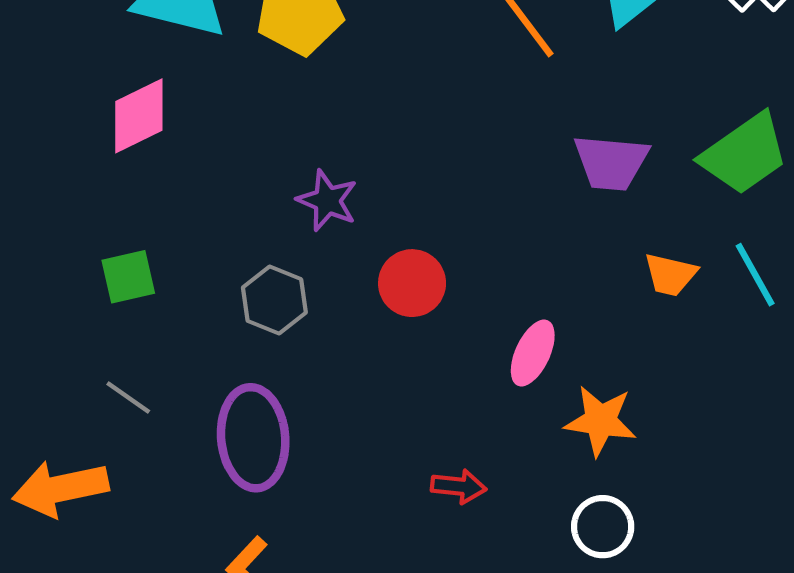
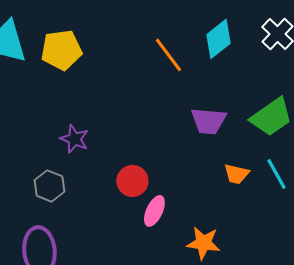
red circle: (412, 283) -> (132, 181), moved
pink ellipse: (533, 353) -> (154, 211), moved

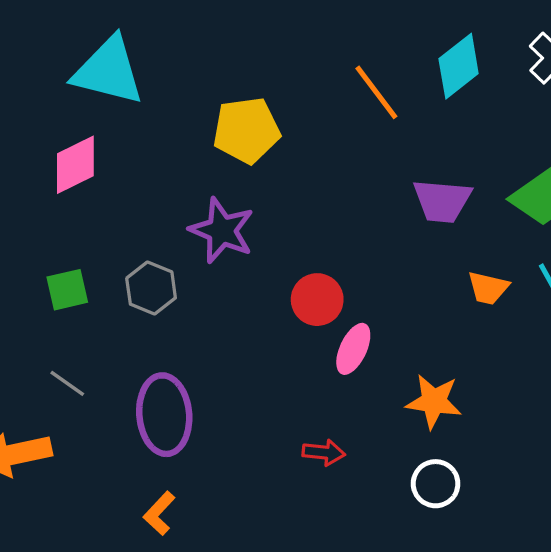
yellow pentagon: (61, 50) -> (246, 130), moved
purple star: (74, 139) -> (222, 230), size x1.4
gray hexagon: (49, 186) -> (151, 288), moved

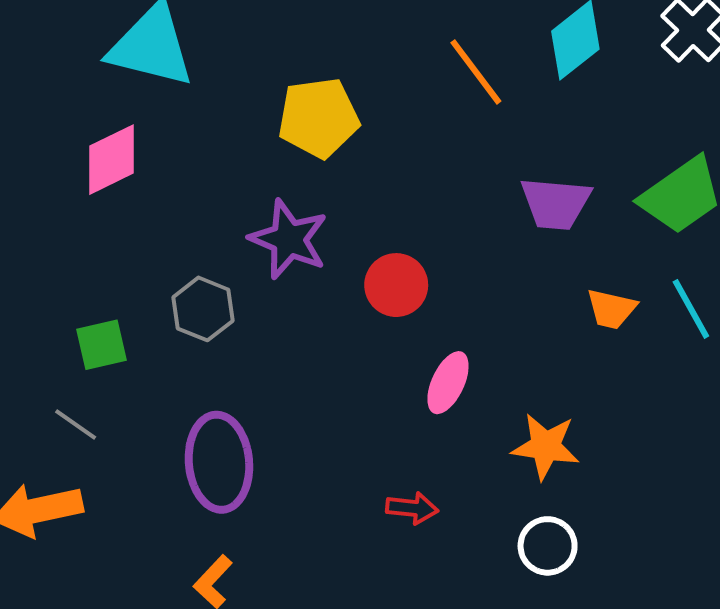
green square: (67, 290) -> (101, 345), moved
red circle: (317, 300) -> (396, 285), moved
gray line: (67, 383) -> (76, 424), moved

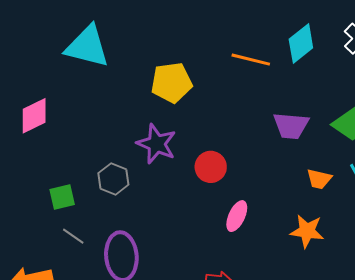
orange line: (476, 72) -> (251, 60), turned -39
pink diamond: (111, 160) -> (34, 116), moved
gray line: (76, 424) -> (73, 236), moved
orange star: (546, 446) -> (307, 231), moved

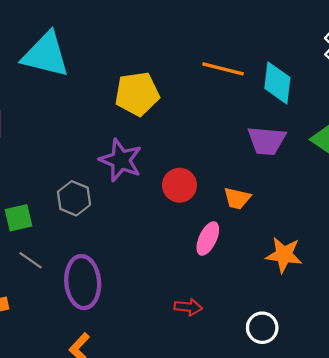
cyan diamond: (301, 43) -> (277, 83), moved, turned -45
orange trapezoid: (319, 179) -> (237, 198), moved

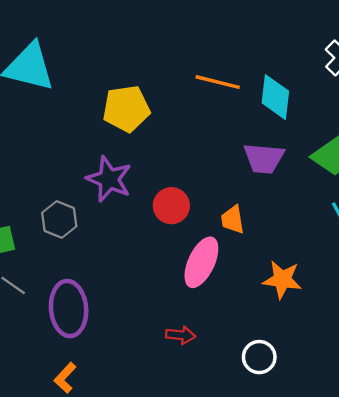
orange trapezoid: (237, 198) -> (233, 220), turned 68
pink ellipse: (208, 239) -> (201, 262), size x1.4

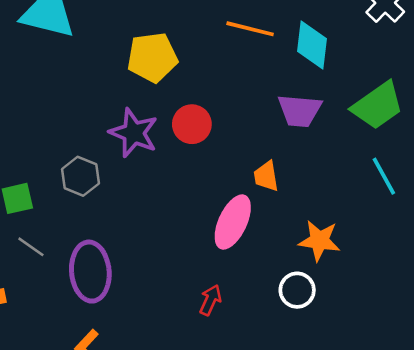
red circle: (171, 206) -> (192, 124), moved
red arrow: (181, 335) -> (210, 300), turned -72
white circle: (259, 357) -> (297, 290), moved

